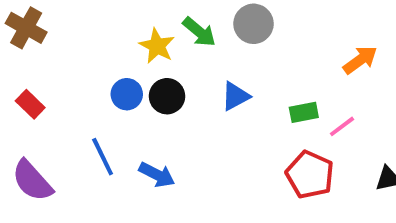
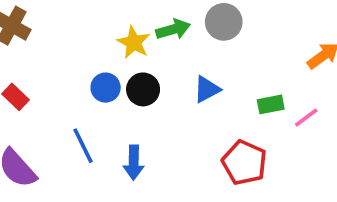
green arrow: (199, 32) -> (173, 29), turned -56
blue arrow: (157, 175) -> (134, 163), turned 64
red pentagon: (310, 175) -> (244, 163), moved

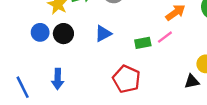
pink line: (306, 118) -> (165, 37), moved
blue line: (83, 146) -> (23, 87), moved

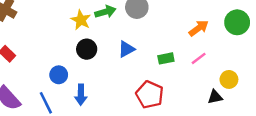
blue circle: (40, 32) -> (59, 75), moved
pink line: (165, 37) -> (199, 58), moved

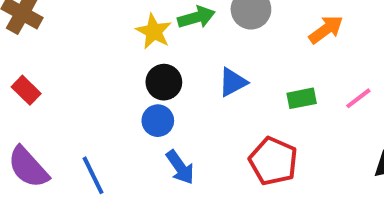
orange arrow: (199, 28) -> (326, 29), moved
blue circle: (59, 75) -> (158, 121), moved
blue arrow: (81, 95) -> (180, 167), moved, turned -36

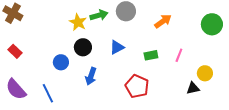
pink line: (358, 98) -> (179, 55), turned -32
blue circle: (158, 121) -> (61, 62), moved
blue arrow: (180, 167) -> (91, 76), moved, turned 54

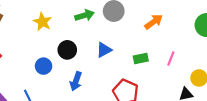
yellow star: (78, 22) -> (42, 22), moved

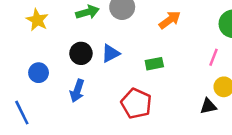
black circle: (67, 50) -> (81, 53), moved
pink line: (171, 59) -> (214, 57), moved

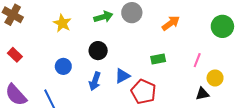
blue triangle: (111, 53) -> (122, 76), moved
pink line: (214, 57) -> (197, 60), moved

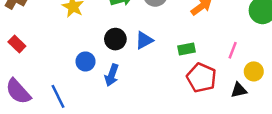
blue circle: (63, 66) -> (85, 61), moved
blue triangle: (122, 76) -> (144, 40), moved
red pentagon: (143, 92) -> (201, 78), moved

